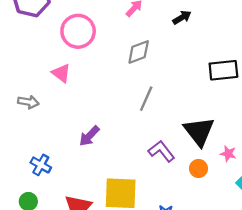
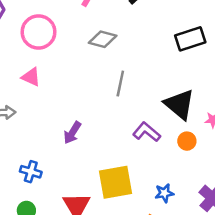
gray diamond: (139, 52) -> (103, 39), turned 48

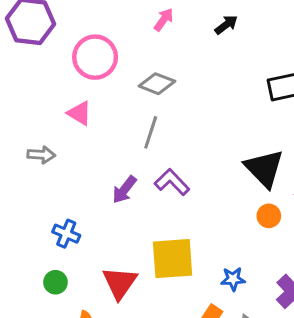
gray diamond: (103, 39) -> (157, 84), moved
gray line: (120, 84) -> (151, 132), moved
purple L-shape: (147, 132) -> (172, 182), moved

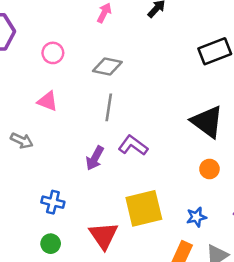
pink circle: (95, 57) -> (53, 53), size x0.6
gray arrow: (41, 155) -> (22, 141), turned 30
orange circle: (269, 216) -> (209, 169), moved

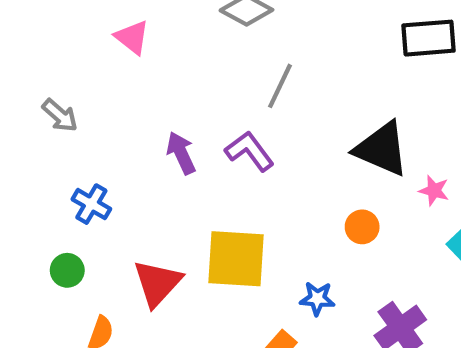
gray line: (109, 107) -> (280, 86), moved
black triangle: (207, 122) -> (382, 149), turned -30
gray arrow: (22, 141) -> (60, 115), moved
purple arrow: (95, 158) -> (181, 153), turned 110

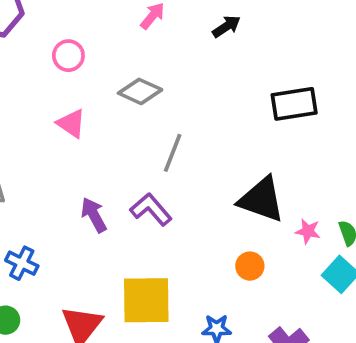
pink triangle: (132, 37) -> (71, 123), moved

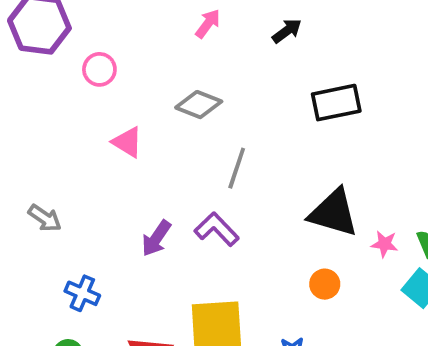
pink circle: (68, 56) -> (99, 69), moved
black rectangle: (294, 104) -> (336, 103), moved
purple arrow: (94, 215) -> (156, 238), turned -114

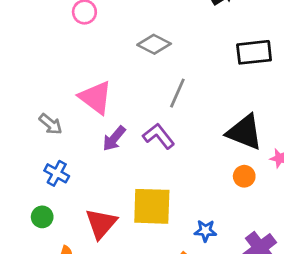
pink triangle: (127, 142) -> (96, 97), moved, size x1.5
gray arrow: (45, 218) -> (51, 124), moved
orange circle: (325, 284) -> (244, 176), moved

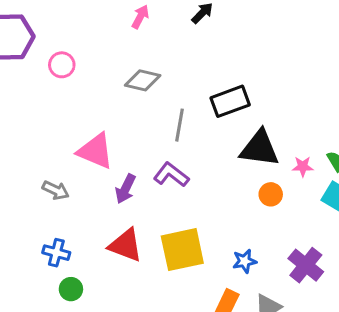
black rectangle: (254, 52) -> (230, 101), moved
blue cross: (57, 173) -> (56, 253), moved
red triangle: (101, 224) -> (126, 245), moved, turned -36

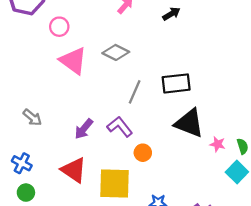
pink triangle: (96, 151) -> (73, 61), moved
orange circle: (271, 194) -> (143, 153), moved

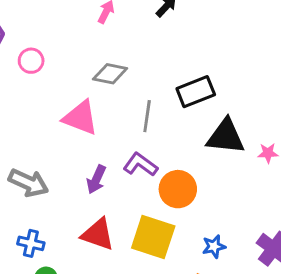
pink triangle: (73, 61) -> (80, 118), moved
gray arrow: (32, 117) -> (28, 183), size x1.5
orange circle: (143, 153) -> (178, 189), size x1.6
yellow square: (115, 184) -> (153, 237), turned 32

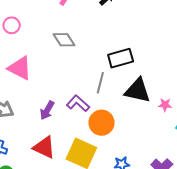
gray diamond: (110, 74) -> (64, 40), turned 40
gray line: (147, 116) -> (100, 83), moved
pink triangle: (80, 118) -> (20, 68), moved

